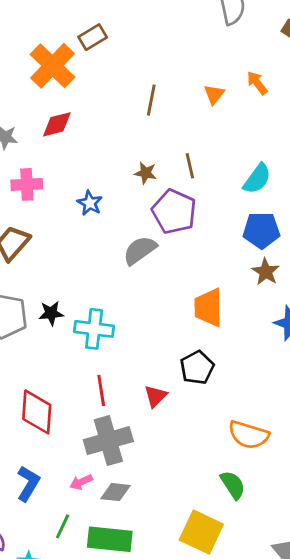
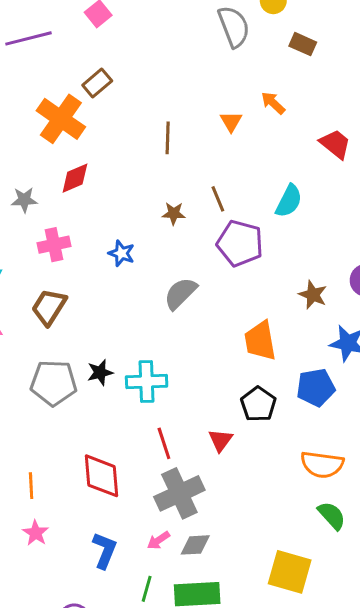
purple pentagon: (174, 212) -> (240, 243), moved
blue pentagon: (261, 230) -> (316, 387), moved
green semicircle: (233, 485) -> (332, 516), moved

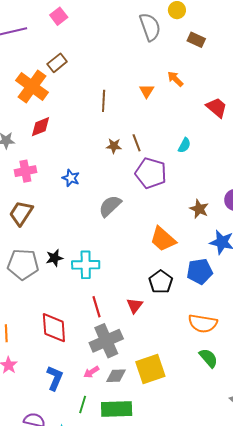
cyan semicircle: (289, 201) -> (184, 145), size x0.7
brown star: (174, 213) -> (114, 146), moved
orange trapezoid: (260, 341) -> (163, 239), turned -40
yellow square: (290, 572) -> (150, 369), moved, turned -36

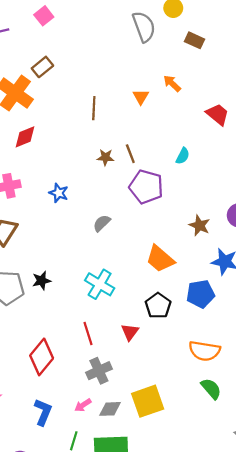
gray semicircle: (110, 206) -> (102, 223), size x0.7
cyan cross: (86, 265) -> (100, 284), moved, turned 32
red diamond: (54, 328) -> (42, 357), turned 44
gray cross: (106, 341) -> (99, 371), size x0.7

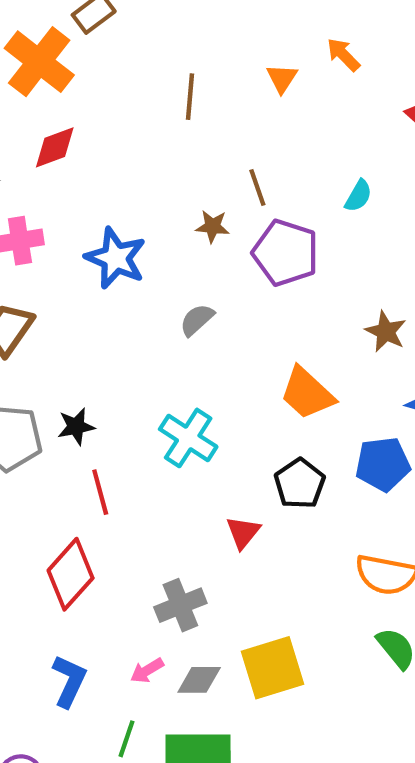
brown star: (105, 157) -> (212, 226), moved
blue star: (59, 193) -> (116, 258), size x1.6
red line: (88, 334) -> (100, 492), moved

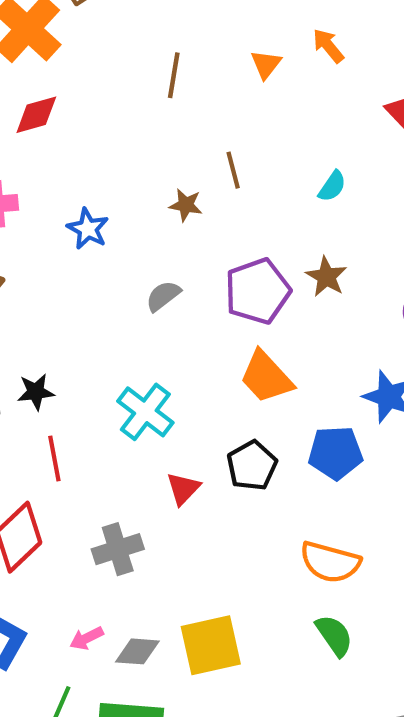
purple pentagon: (286, 253) -> (257, 291), moved, turned 30
blue star: (116, 258) -> (88, 229), size x0.7
brown star: (386, 332) -> (326, 277), moved
red triangle: (243, 532) -> (183, 488), moved
gray cross: (180, 605) -> (118, 549), moved

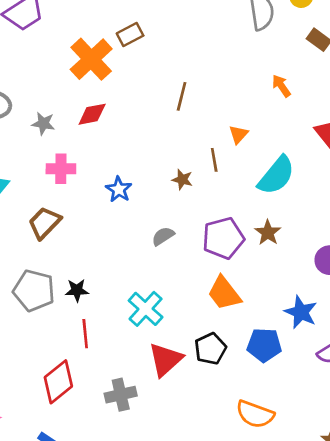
orange triangle: (266, 64) -> (238, 134), moved
cyan semicircle: (332, 186) -> (276, 175), size x2.0
red triangle: (183, 488) -> (166, 360), size x1.6

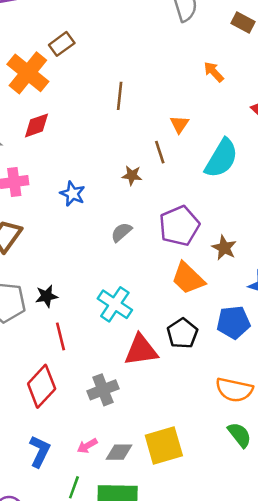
brown star: (268, 233) -> (224, 248), moved
red triangle: (166, 360) -> (141, 350), turned 42

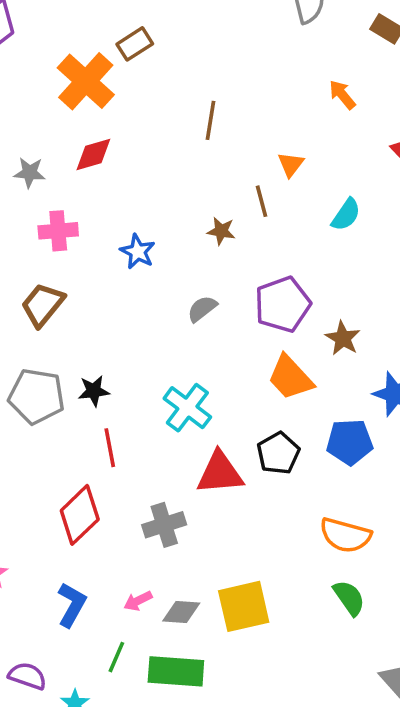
cyan semicircle: (221, 158) -> (346, 215), size x0.6

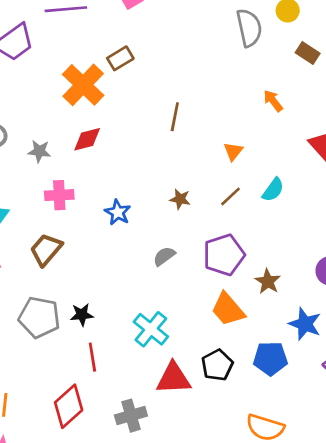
brown line: (261, 201) -> (231, 196), moved, turned 60

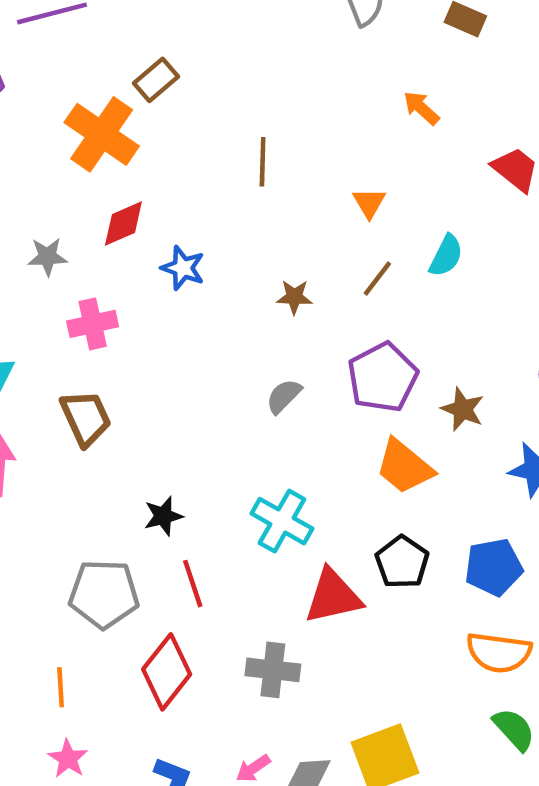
blue star: (118, 212) -> (183, 268), moved
brown trapezoid: (46, 250) -> (86, 418), turned 124
gray pentagon: (39, 317) -> (104, 594), moved
blue pentagon: (270, 358) -> (494, 567), moved
gray cross: (131, 416) -> (273, 670), turned 32

